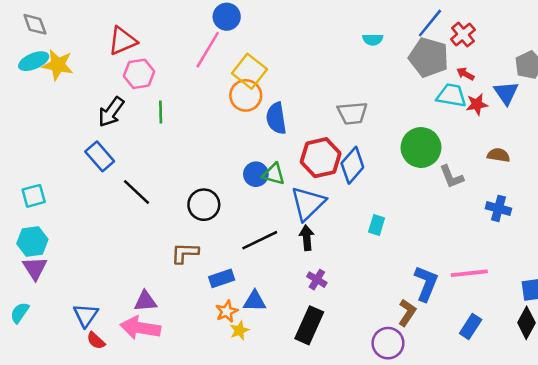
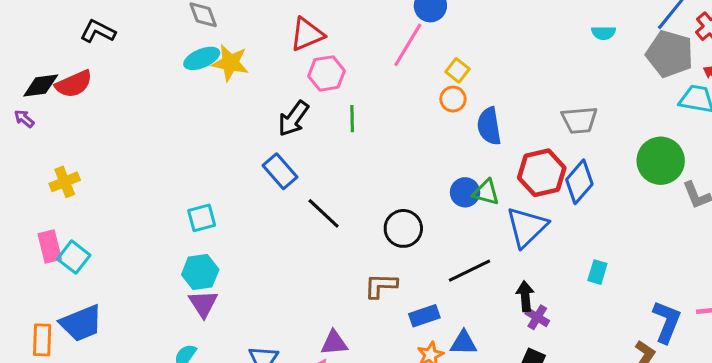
yellow square: (250, 71) -> (457, 70), size x0.6
orange circle: (246, 95) -> (453, 99), size x0.7
cyan rectangle: (377, 225) -> (597, 272), moved
black arrow: (307, 238) -> (525, 296), moved

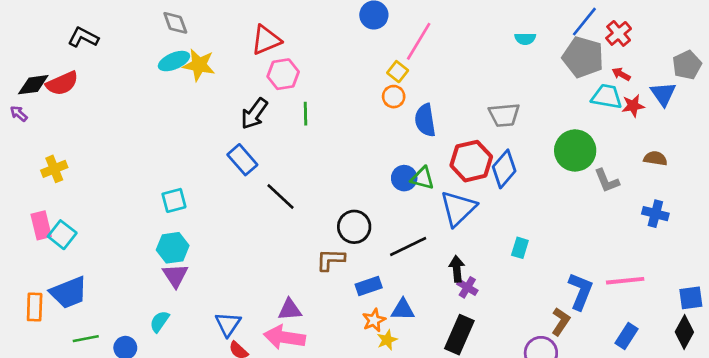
pink line: (408, 45) -> (419, 41), moved
black circle: (403, 228) -> (354, 227), moved

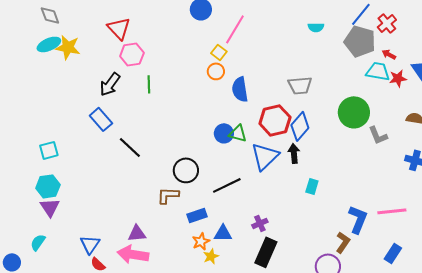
red triangle: (266, 40) -> (119, 28), turned -50
black arrow: (457, 269) -> (294, 153), moved
purple cross: (467, 287) -> (260, 223), moved, turned 35

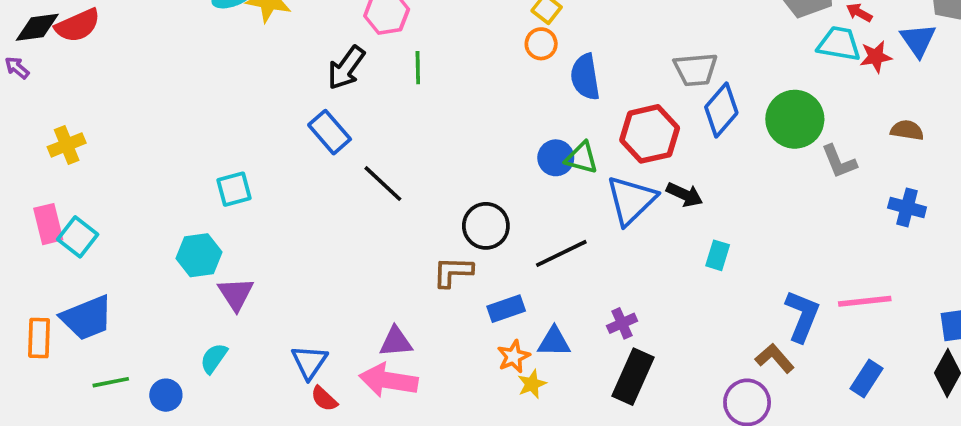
blue diamond: (300, 126) -> (721, 110), moved
black arrow: (294, 153) -> (685, 195), turned 120
cyan hexagon: (48, 186) -> (199, 255), moved
brown L-shape: (343, 242) -> (775, 358), turned -75

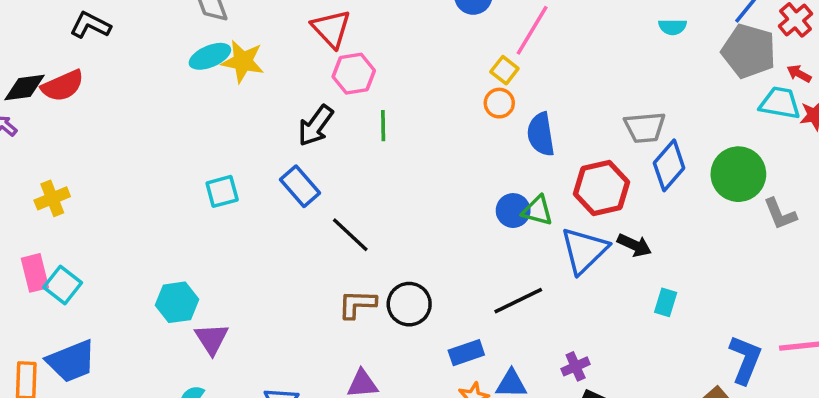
cyan square: (234, 189) -> (222, 191), moved
black circle: (486, 226) -> (409, 304), moved
brown L-shape: (453, 272) -> (357, 304), moved

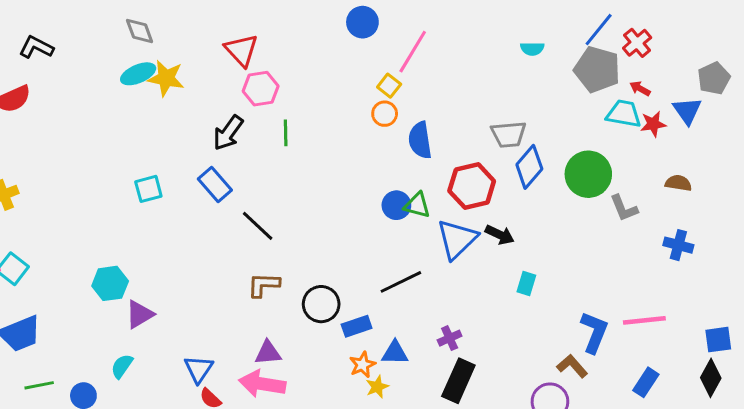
black circle: (409, 304) -> (321, 304), moved
purple triangle: (212, 339) -> (140, 314), turned 32

